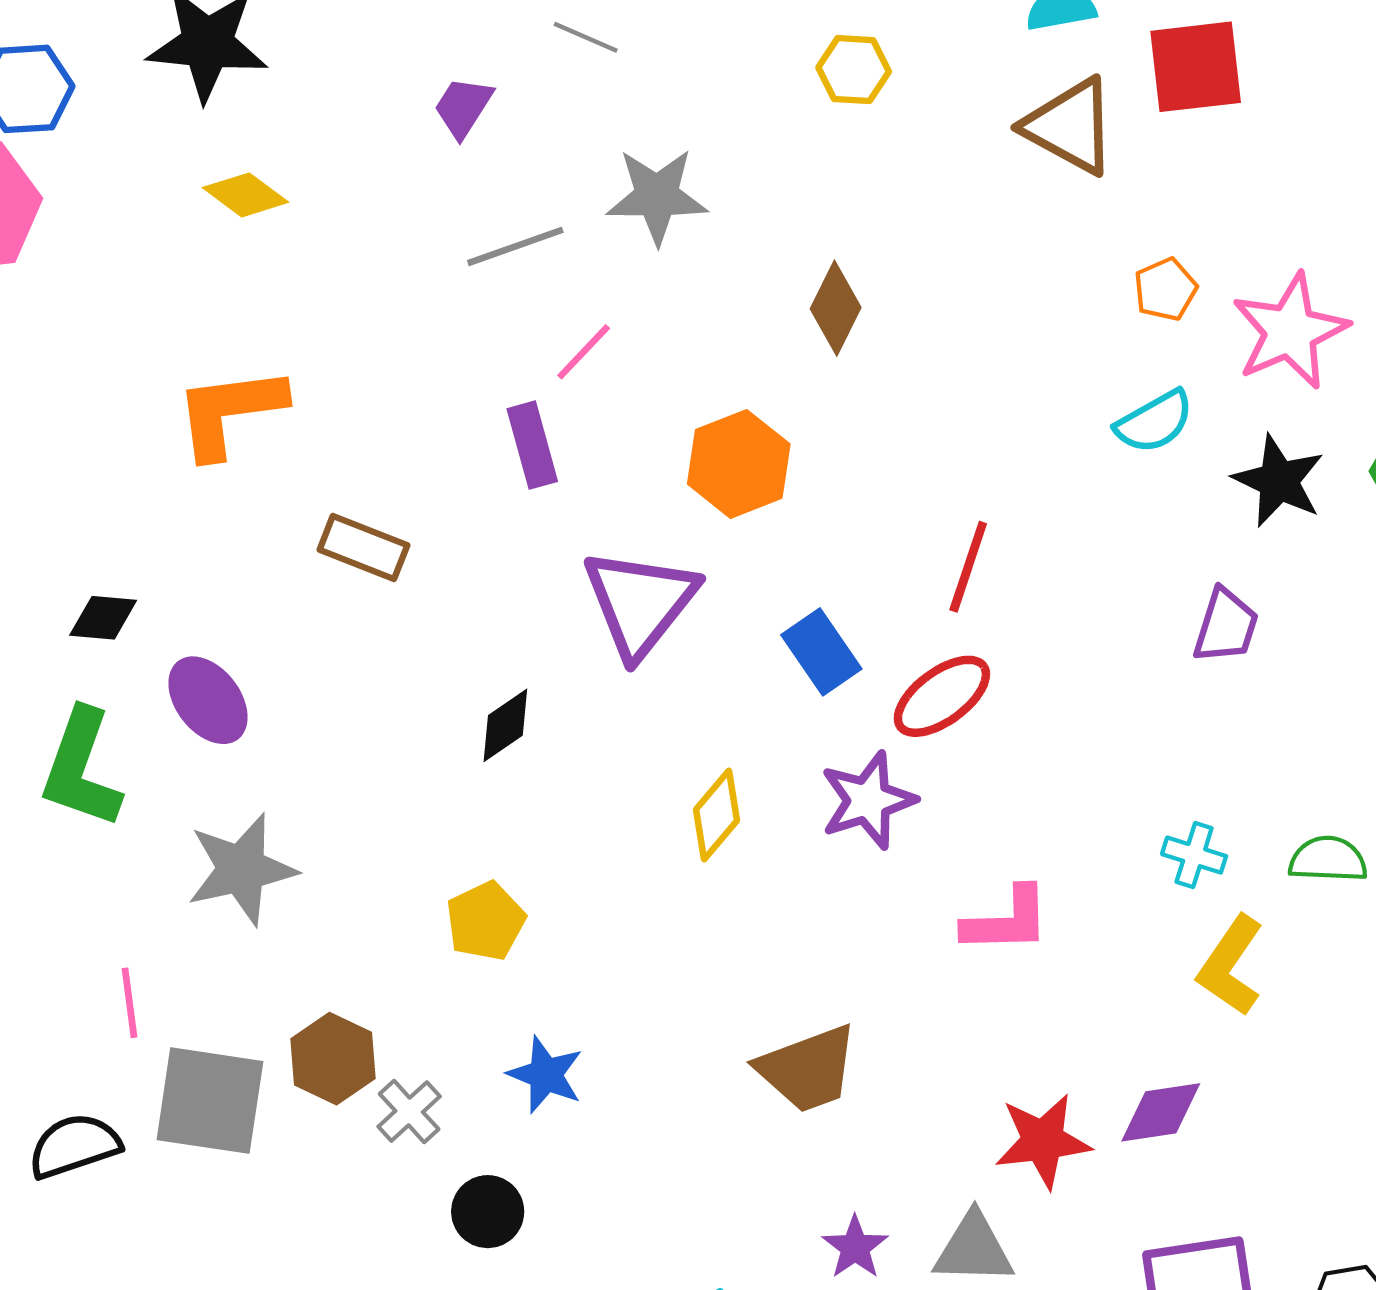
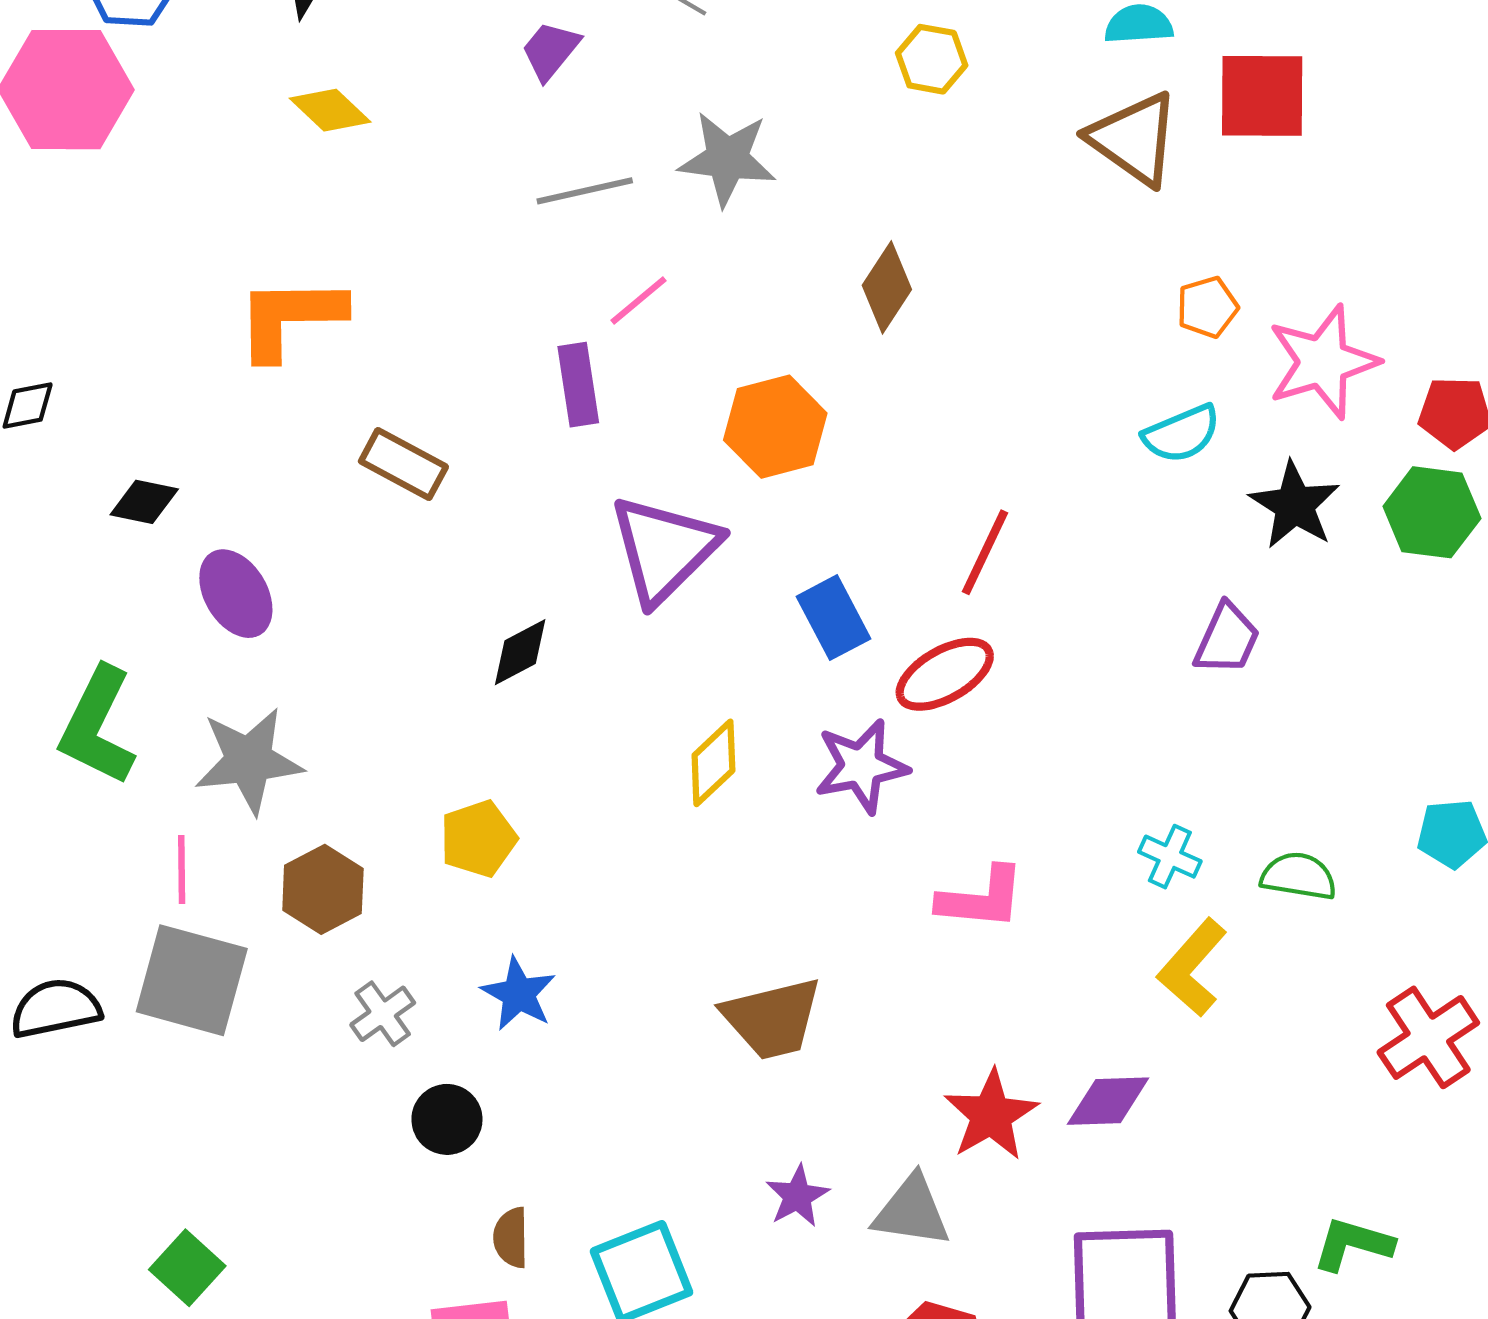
green L-shape: (81, 768) -> (97, 726), moved
pink line: (129, 1003) -> (182, 870), moved
brown hexagon: (333, 1059) -> (323, 889), moved
red star: (1043, 1141) -> (991, 1115), turned -30

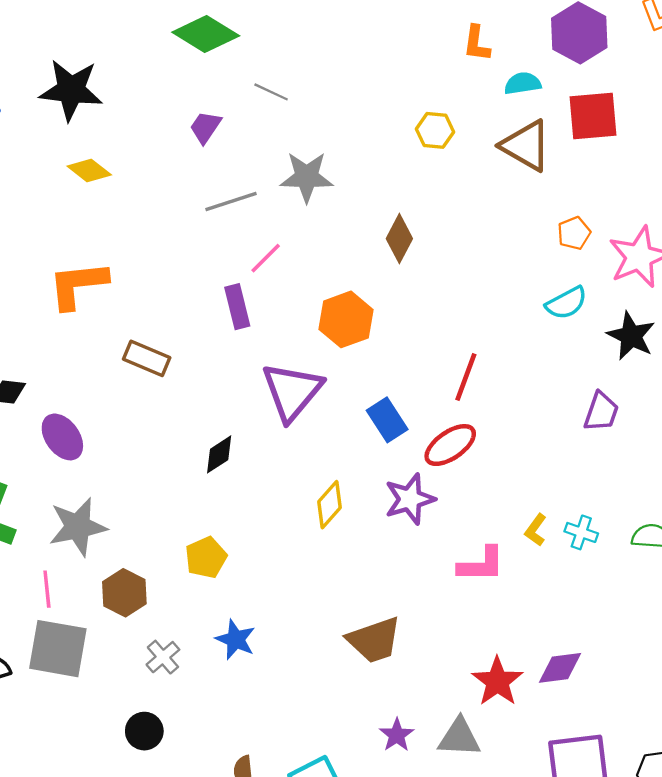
yellow hexagon: (932, 59) -> (435, 130), moved
yellow L-shape: (1192, 968) -> (536, 530), moved, size x0.6
black circle: (447, 1119) -> (144, 731), moved

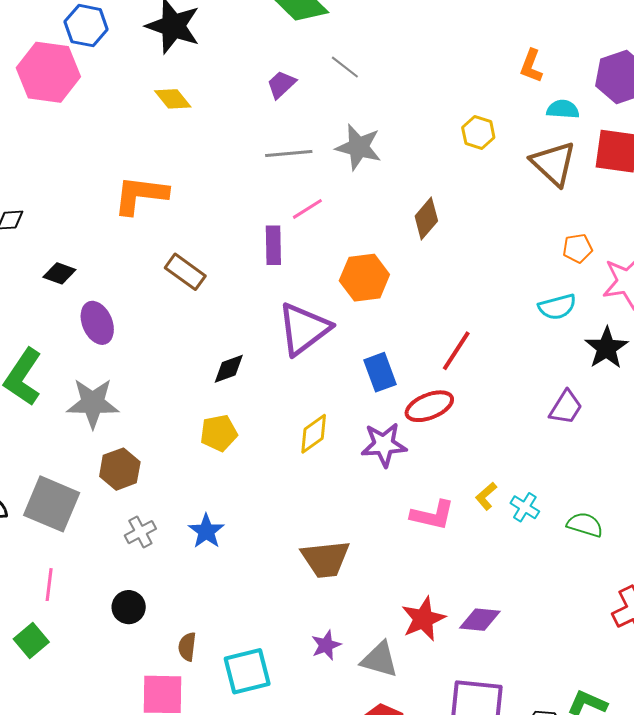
yellow pentagon: (206, 558) -> (219, 433), moved
pink line: (47, 589) -> (49, 585), moved
black circle: (144, 731) -> (129, 607), moved

